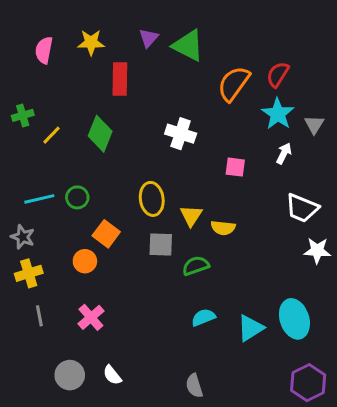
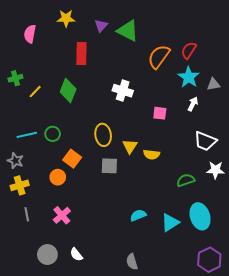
yellow star: (91, 43) -> (66, 18), moved
gray triangle: (314, 125) -> (213, 84), turned 48
green semicircle: (196, 266) -> (186, 180), moved

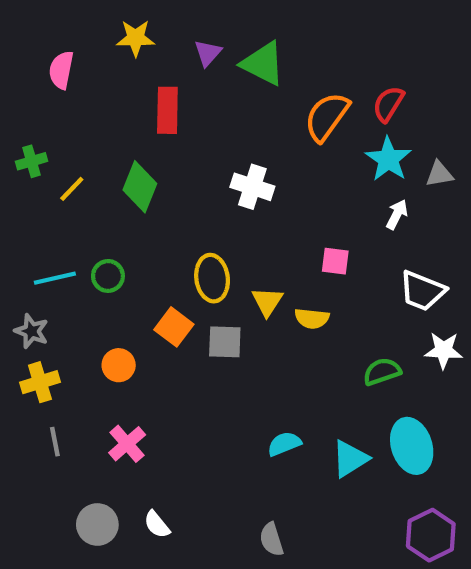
pink square: (160, 113) -> (335, 261), moved
orange square: (72, 159) -> (174, 327), moved

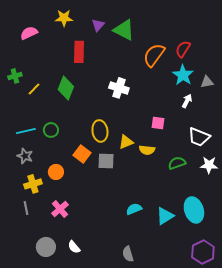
pink semicircle: (61, 70) -> (29, 33), turned 54
yellow triangle: (267, 301) -> (126, 142), turned 35
gray star: (31, 331) -> (25, 156), moved
green semicircle: (382, 372) -> (177, 163), moved
yellow cross: (40, 382) -> (33, 184), moved

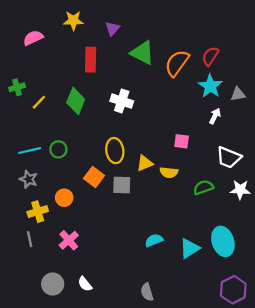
green triangle: (124, 30) -> (142, 53), moved
white cross: (119, 88) -> (122, 101), moved

